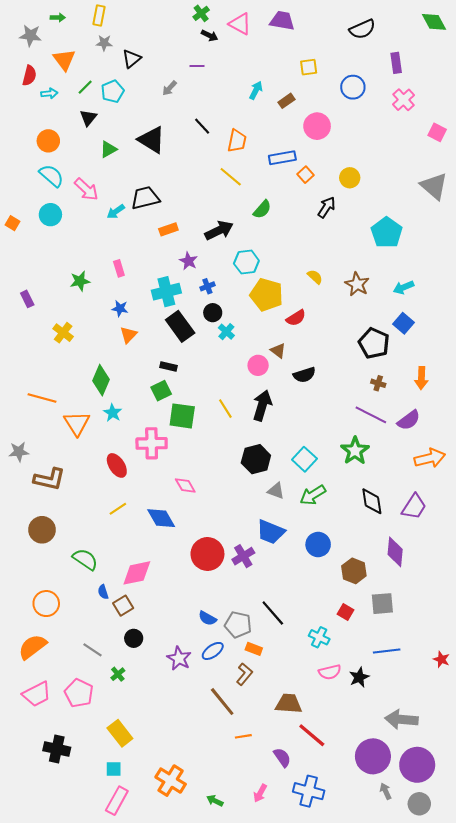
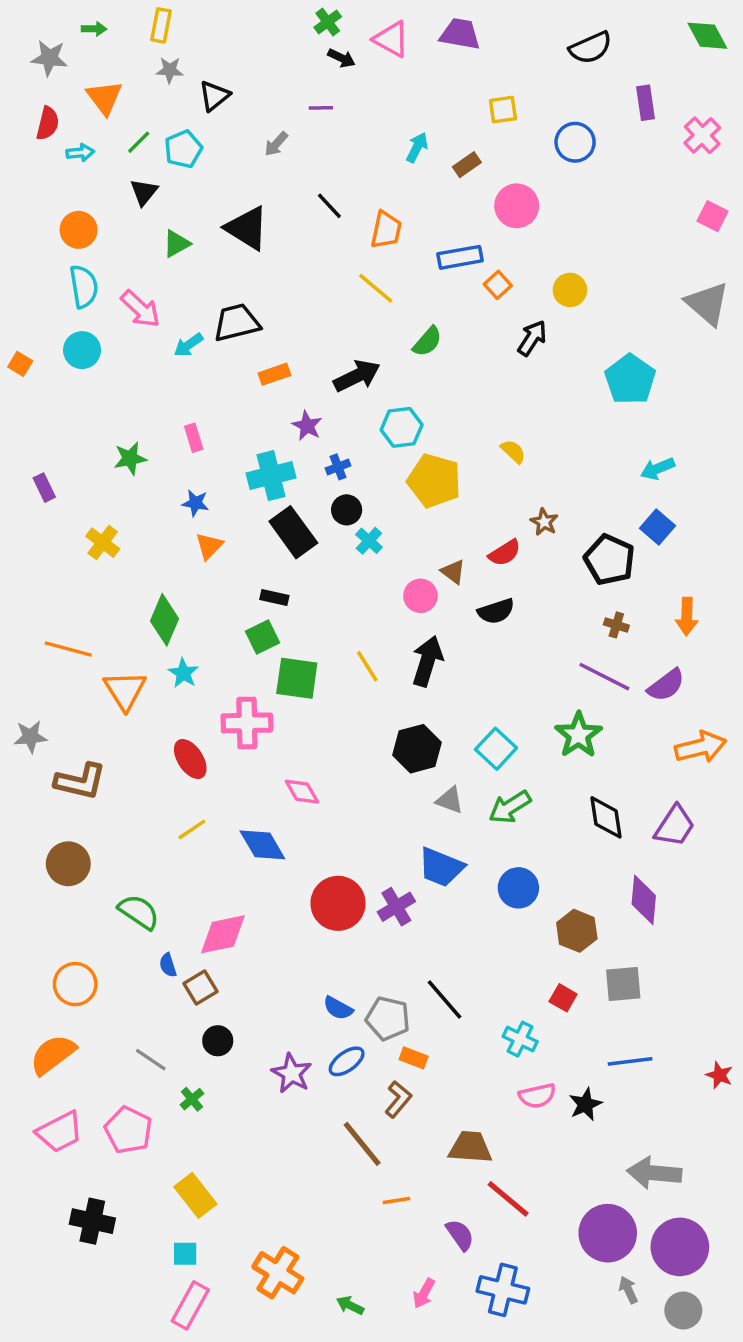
pink cross: (403, 100) -> (702, 135), moved
cyan semicircle: (51, 176) -> (84, 287), turned 40
brown star: (357, 284) -> (544, 522), moved, size x0.7
red semicircle: (296, 318) -> (505, 553), moved

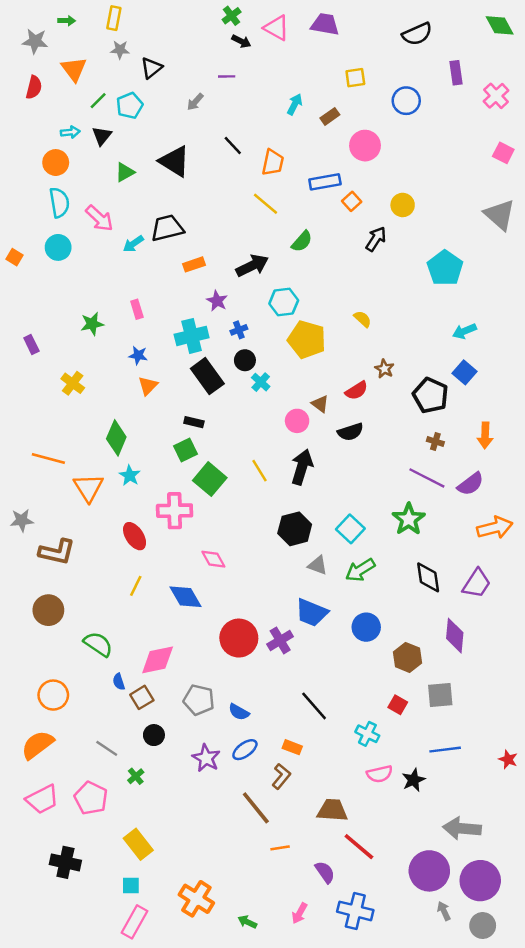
cyan arrow: (80, 153) -> (70, 132), moved
green square: (297, 678) -> (210, 479), turned 32
yellow line: (192, 829) -> (136, 586), turned -30
gray pentagon: (388, 1018) -> (199, 700), moved

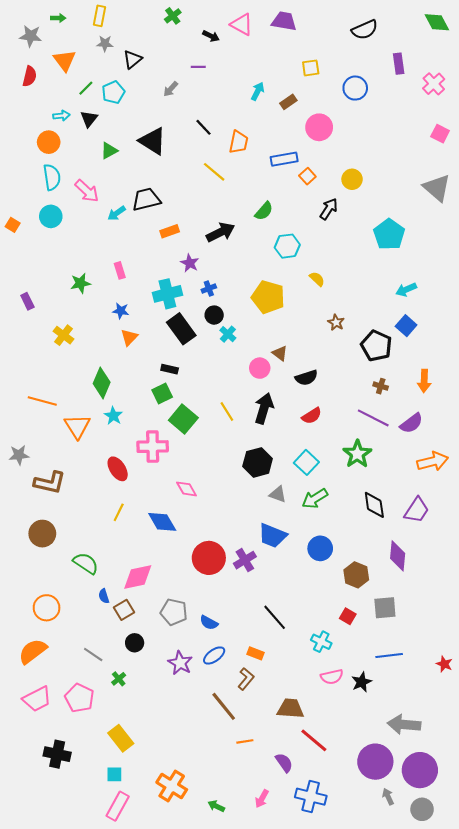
green cross: (232, 16) -> (173, 16), moved
yellow line: (266, 204) -> (214, 172), moved
cyan hexagon: (284, 302) -> (287, 246), moved
red semicircle: (357, 391) -> (312, 416), moved

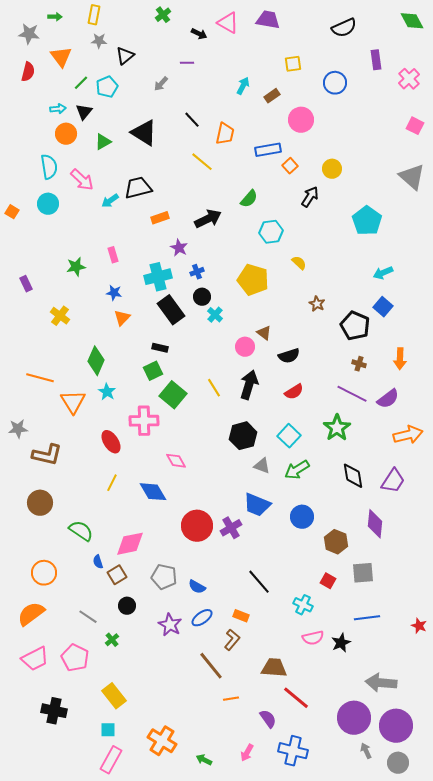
orange circle: (49, 142) -> (66, 134), moved

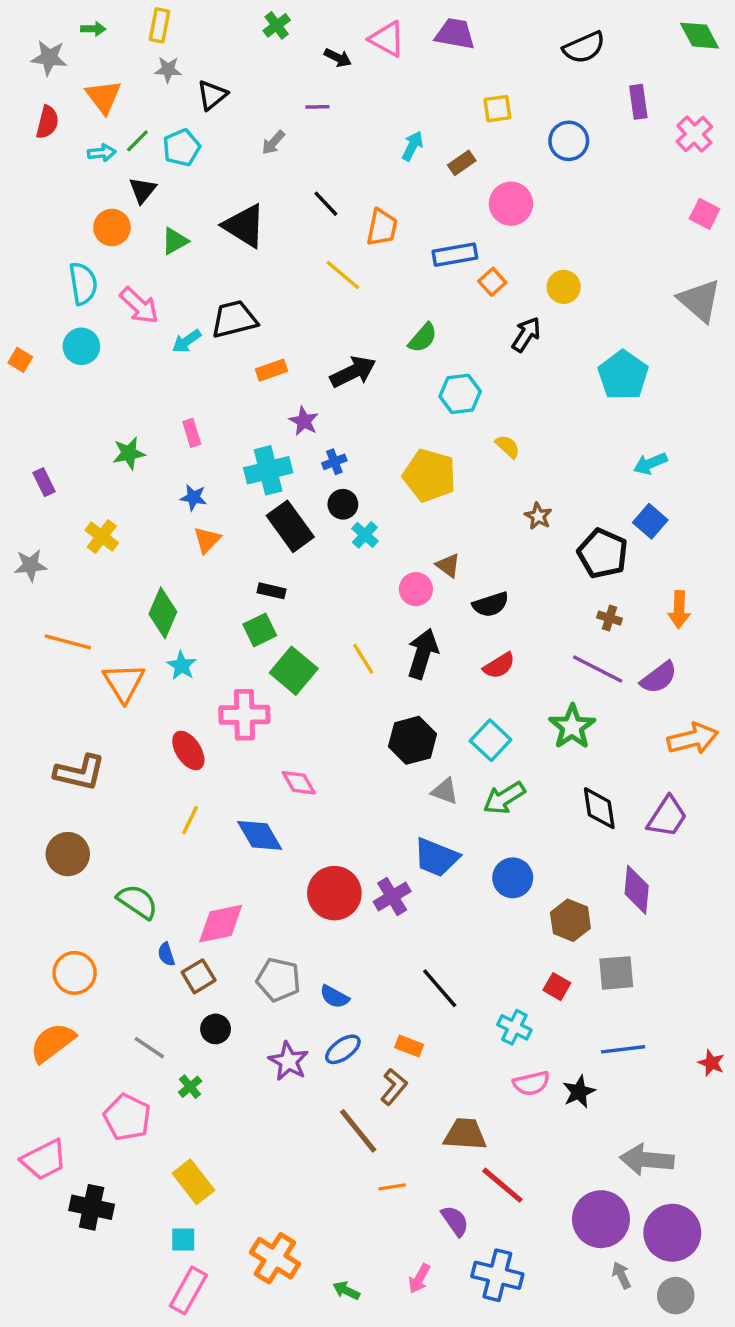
cyan arrow: (58, 109) -> (102, 153), moved
gray star: (18, 429) -> (30, 565), moved
pink trapezoid: (35, 659) -> (44, 1160), moved

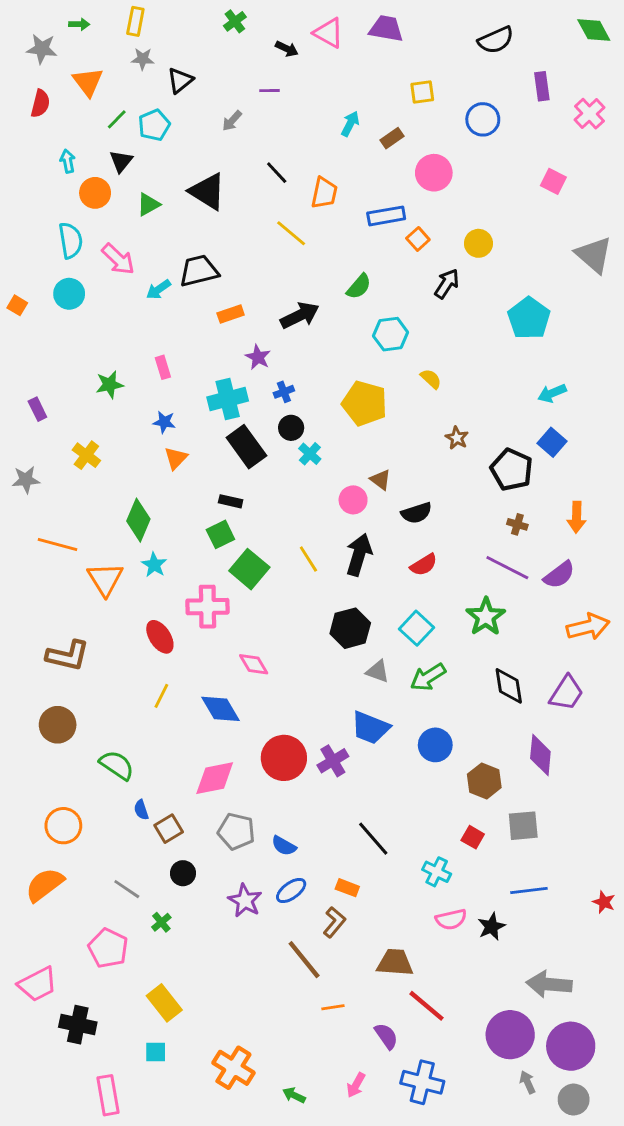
cyan arrow: (102, 153) -> (68, 161), moved, turned -95
pink square: (705, 214) -> (553, 181), moved
pink diamond: (221, 924) -> (215, 778), moved
pink rectangle: (188, 1290) -> (108, 1095), moved, turned -39

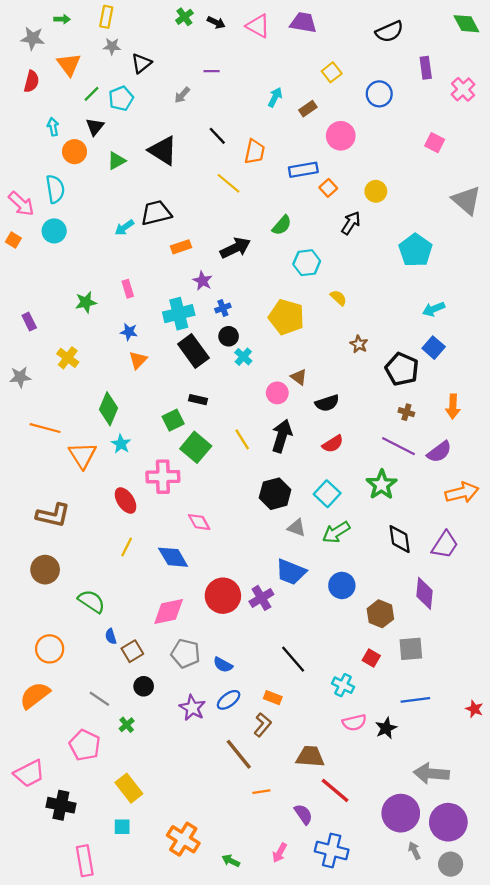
black arrow: (287, 49) -> (216, 23), moved
yellow square: (422, 92) -> (332, 72), turned -30
pink arrow: (118, 259) -> (21, 204), moved
black rectangle: (231, 501) -> (198, 400), moved

